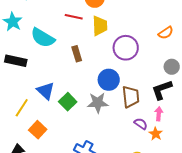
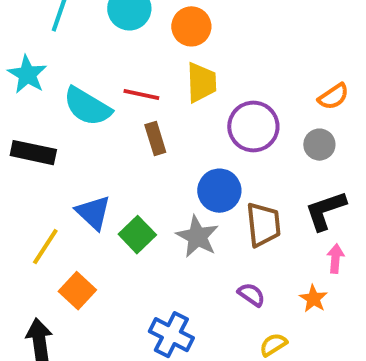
red line: (74, 17) -> (141, 94), moved
gray circle: (172, 67) -> (319, 145), moved
gray star: (98, 103) -> (197, 237), turned 30
pink arrow: (159, 114) -> (335, 259), moved
purple semicircle: (141, 124) -> (251, 295), moved

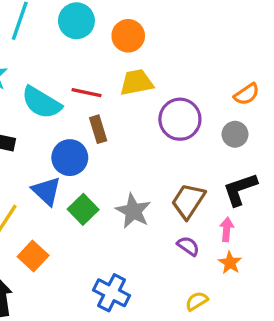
yellow trapezoid: (201, 82) -> (137, 83), turned -99
blue circle: (219, 191) -> (70, 158), moved
brown trapezoid: (263, 225) -> (188, 201), turned -141
pink arrow: (335, 259) -> (227, 229), moved
purple semicircle: (251, 295) -> (188, 246), moved

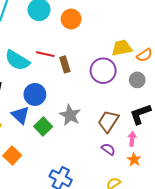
yellow trapezoid: (137, 83) -> (122, 48), moved
brown rectangle: (98, 129) -> (65, 64), moved
gray star: (133, 211) -> (70, 115), moved

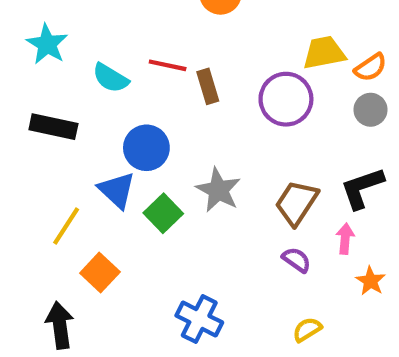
cyan semicircle: (17, 60) -> (110, 78), size x0.7
gray circle: (137, 80) -> (371, 110), moved
orange star: (134, 160) -> (371, 281), moved

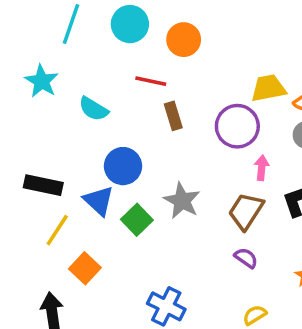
red line: (168, 65) -> (151, 81), moved
black rectangle: (53, 127) -> (43, 185), moved
pink arrow: (345, 239) -> (262, 168), moved

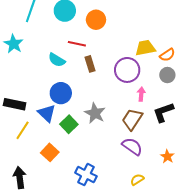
cyan semicircle: (94, 109) -> (57, 60), moved
purple semicircle: (246, 258) -> (132, 146), size x1.5
orange square: (85, 268) -> (50, 152), moved

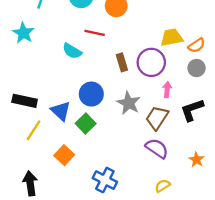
brown rectangle: (90, 64) -> (122, 62), moved
blue circle: (61, 93) -> (91, 94), moved
gray star: (95, 113) -> (129, 103), moved

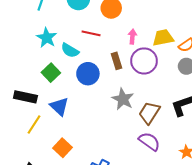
cyan star: (23, 33) -> (47, 38), moved
pink arrow: (167, 90) -> (132, 37), moved
blue circle: (91, 94) -> (88, 74), moved
green square: (86, 123) -> (51, 73), moved

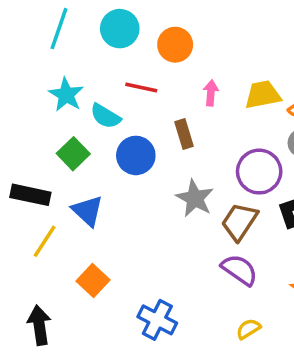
purple circle: (144, 61) -> (259, 172), moved

